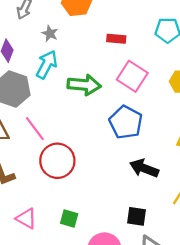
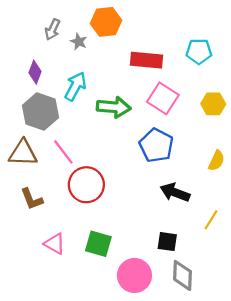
gray star: (50, 33) -> (79, 42), moved
red rectangle: (116, 39) -> (146, 60), size x1.6
green square: (69, 219) -> (98, 244), size x1.4

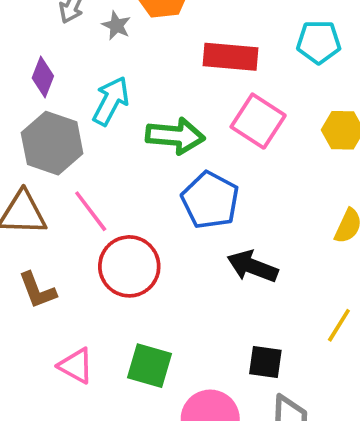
blue pentagon: (156, 145) -> (210, 200), moved
black arrow: (175, 192) -> (253, 266), moved

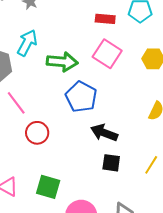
red rectangle: (230, 57) -> (105, 19), moved, size x0.7
red circle: (129, 266) -> (37, 133), size x0.7
black square: (265, 362) -> (111, 163), moved

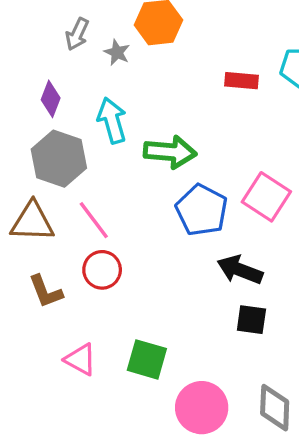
cyan arrow: (27, 43) -> (112, 120), turned -44
pink square: (107, 54) -> (266, 197), moved
red circle: (37, 133) -> (102, 270), moved

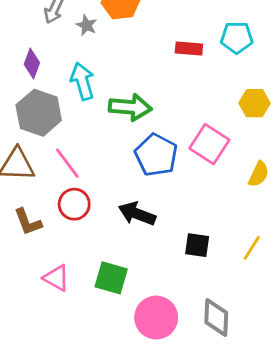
black arrow: (240, 270) -> (137, 214), moved

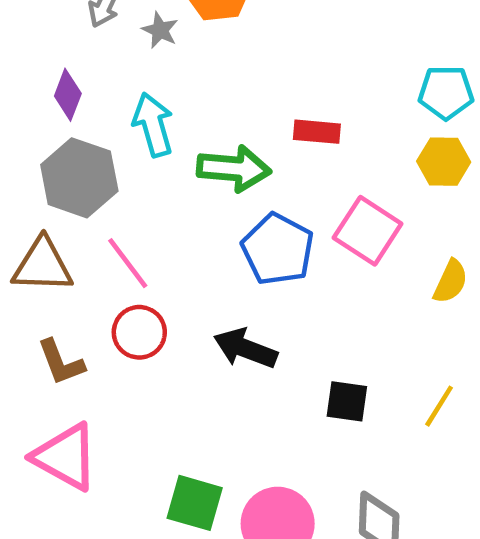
cyan pentagon: (237, 38) -> (446, 92), moved
red rectangle: (189, 48) -> (317, 132), moved
pink triangle: (56, 278) -> (65, 457), moved, size x1.5
green square: (111, 278) -> (195, 503), moved

